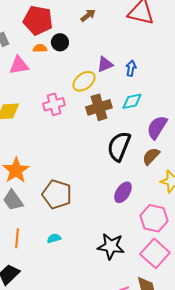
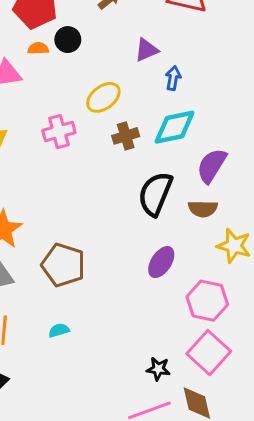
purple triangle: (105, 64) -> (146, 50), moved
cyan diamond: (132, 101) -> (175, 127), size x1.4
brown cross: (99, 107) -> (126, 136), size x0.7
brown semicircle: (151, 156) -> (203, 209), turned -132
black star: (111, 246) -> (158, 369), moved, size x0.6

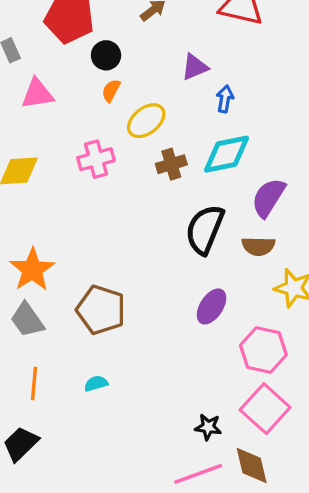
orange semicircle: (38, 48) -> (111, 90), moved, turned -60

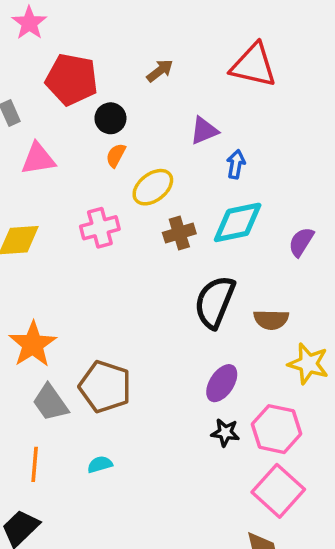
purple semicircle: (268, 198) -> (301, 242), moved, size x0.7
gray trapezoid: (27, 320) -> (50, 403), moved
black star: (208, 427) -> (225, 433), moved

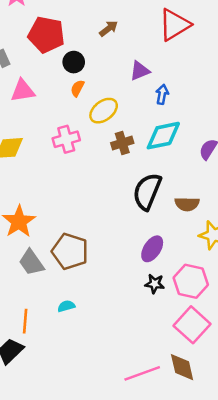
red triangle: (254, 65) -> (175, 25), turned -44
orange line: (35, 464) -> (25, 321), moved

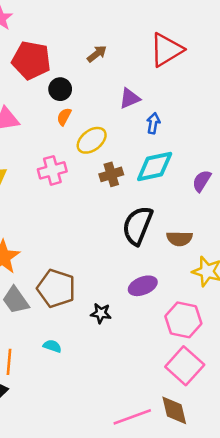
purple ellipse: (152, 249) -> (143, 286), turned 35
black star: (155, 284) -> (101, 313), moved
cyan semicircle: (66, 306) -> (52, 346), turned 35

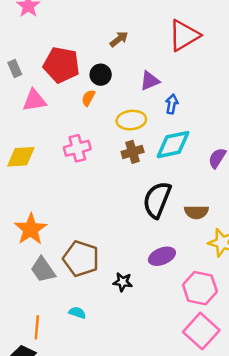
red pentagon: (31, 60) -> (61, 65), moved
black circle: (60, 89) -> (101, 75), moved
yellow ellipse: (92, 140) -> (131, 120), moved, turned 32

